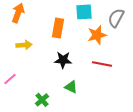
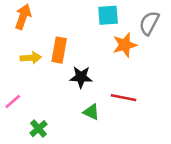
orange rectangle: (58, 28) -> (59, 50), moved
red line: (102, 64) -> (123, 98), moved
green cross: (42, 100) -> (38, 129), moved

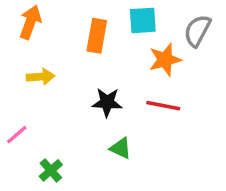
orange rectangle: (59, 50) -> (97, 36), moved
red line: (123, 98) -> (163, 106), moved

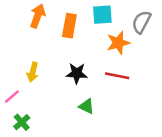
orange arrow: (30, 22) -> (38, 16), moved
yellow arrow: (41, 77) -> (33, 72), moved, turned 108
green cross: (51, 170) -> (22, 122), moved

